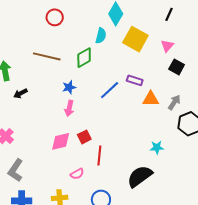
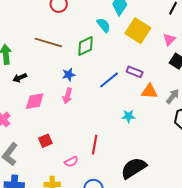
cyan semicircle: (101, 36) -> (104, 25), turned -56
red square: (84, 137) -> (45, 141), moved
pink diamond: (61, 141) -> (35, 101), moved
cyan star: (157, 147) -> (128, 116), moved

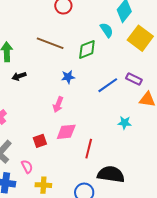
pink arrow: (68, 96) -> (58, 105), moved
pink diamond: (35, 101) -> (66, 132), moved
pink semicircle: (71, 162) -> (27, 167), moved, turned -96
black semicircle: (134, 168) -> (111, 174), moved, turned 36

